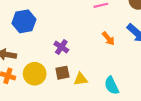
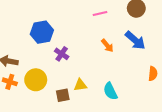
blue hexagon: (24, 21) -> (42, 32), moved
brown square: (62, 73) -> (63, 95), moved

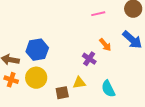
blue hexagon: (42, 32) -> (37, 50), moved
purple cross: (62, 54) -> (89, 59), moved

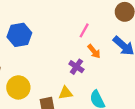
pink line: (98, 14) -> (84, 30), moved, turned -48
blue hexagon: (37, 50) -> (19, 35), moved

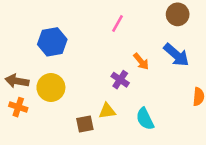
pink line: (84, 30) -> (118, 24), moved
yellow circle: (18, 87) -> (51, 87), moved

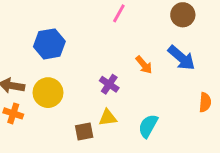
pink line: (118, 24) -> (119, 13), moved
purple cross: (120, 80) -> (109, 84), moved
cyan semicircle: (145, 119) -> (148, 126), turned 55

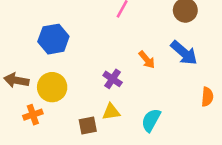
orange cross: (13, 113) -> (33, 115), moved, turned -36

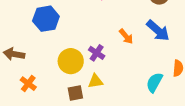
yellow circle: (52, 87) -> (71, 61), moved
orange cross: (33, 115) -> (28, 84), turned -35
cyan semicircle: (151, 120) -> (154, 82), moved

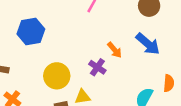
purple cross: (97, 53) -> (97, 67), moved

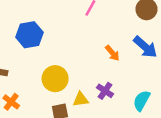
purple cross: (97, 67) -> (105, 91), moved

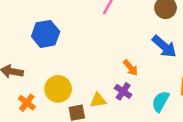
orange arrow: (112, 53) -> (131, 68), moved
yellow circle: (55, 79) -> (58, 89), moved

